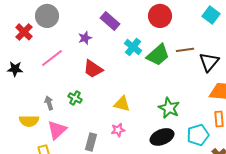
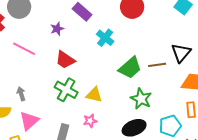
brown line: (185, 50) -> (157, 65), moved
green trapezoid: (158, 55) -> (130, 68), moved
pink line: (52, 58) -> (24, 49), turned 65
green cross: (75, 98) -> (66, 90), moved, size x1.6

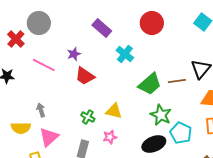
purple star: (57, 29) -> (74, 54), moved
green cross: (66, 90) -> (88, 117), moved, size x0.6
cyan pentagon: (170, 126) -> (181, 133), moved, turned -30

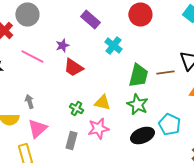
green trapezoid: (150, 84) -> (138, 76), turned -35
green star: (161, 115) -> (137, 104), moved
pink star: (110, 137) -> (98, 128), size x1.5

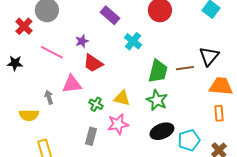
cyan pentagon: (169, 124) -> (189, 140), moved, turned 30
pink triangle: (37, 128) -> (72, 84), moved, turned 35

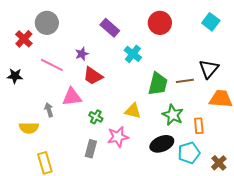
yellow triangle: (122, 98) -> (133, 111), moved
green star: (157, 100) -> (173, 115), moved
orange rectangle: (219, 113) -> (199, 126), moved

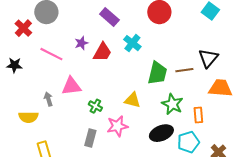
red trapezoid: (93, 76) -> (102, 52), moved, turned -95

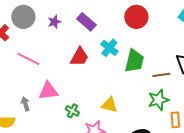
purple star: (81, 43) -> (54, 22), moved
green trapezoid: (157, 73) -> (134, 61), moved
green star: (172, 104) -> (158, 100), moved, turned 30

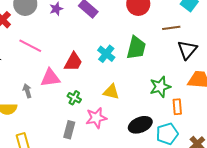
cyan cross: (109, 48) -> (106, 54), moved
red trapezoid: (79, 57) -> (73, 62), moved
brown line: (161, 75) -> (171, 28), moved

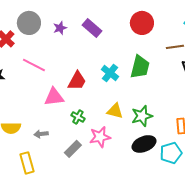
green star: (160, 87) -> (142, 116), moved
gray arrow: (27, 91) -> (41, 134), moved, turned -80
gray rectangle: (69, 130) -> (73, 149), turned 30

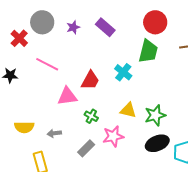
green trapezoid: (140, 67) -> (148, 51), moved

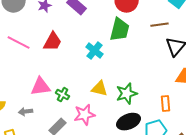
red trapezoid: (90, 80) -> (53, 42), moved
pink triangle: (67, 96) -> (41, 87), moved

